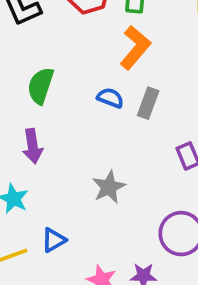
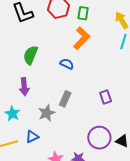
gray rectangle: (148, 103) -> (65, 99), moved
gray star: (109, 187) -> (47, 113), moved

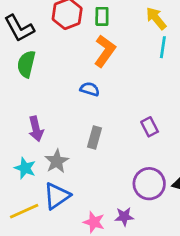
green semicircle: (31, 55) -> (26, 64), moved
gray star: (47, 113) -> (57, 161), moved
blue triangle: (32, 137) -> (57, 196), size x1.5

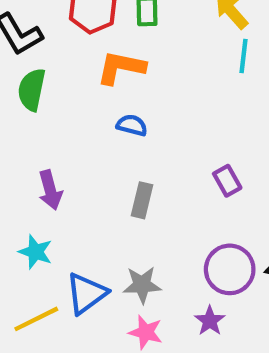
orange L-shape: (105, 51) -> (121, 68), moved, turned -112
gray star: (57, 161) -> (142, 285), moved, turned 30
purple star: (124, 217) -> (210, 321), moved, turned -30

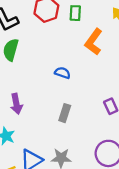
orange L-shape: (121, 68) -> (94, 42), moved, turned -70

